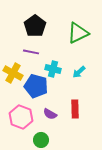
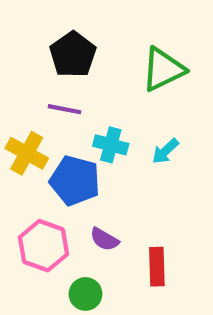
red rectangle: (75, 109) -> (157, 267), moved

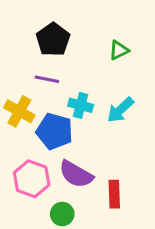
green triangle: (163, 69) -> (119, 50), size x0.6
cyan arrow: (165, 151) -> (120, 110), size x1.4
purple semicircle: (104, 239) -> (76, 174), size x1.6

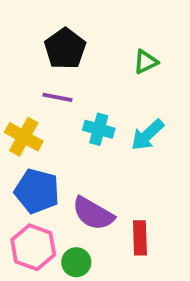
blue pentagon: (55, 131) -> (37, 191), moved
pink hexagon: (32, 179) -> (33, 247), moved

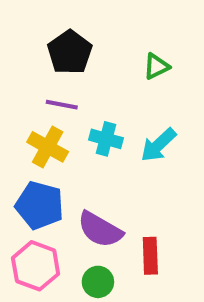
yellow cross: (24, 137) -> (48, 147), moved
green circle: (76, 262) -> (98, 282), moved

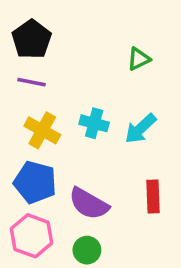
black pentagon: (70, 52) -> (32, 39), moved
purple line: (62, 105) -> (32, 82), moved
red rectangle: (150, 256) -> (153, 197), moved

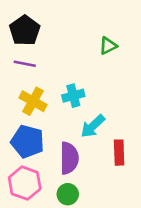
cyan cross: (94, 123) -> (73, 96), turned -30
cyan arrow: (141, 129) -> (93, 126), moved
purple semicircle: (89, 204) -> (69, 158), turned -120

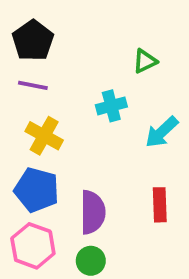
cyan cross: (73, 96) -> (111, 106), moved
cyan arrow: (93, 126) -> (162, 132), moved

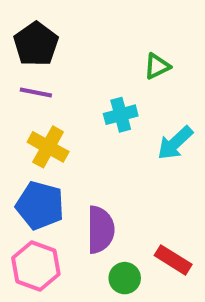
red rectangle: (160, 205) -> (173, 260), moved, turned -56
green circle: (91, 261) -> (125, 278), moved

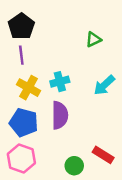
purple line: (36, 92) -> (21, 55), turned 72
cyan cross: (121, 115) -> (60, 82), moved
purple semicircle: (100, 230) -> (60, 115), moved

